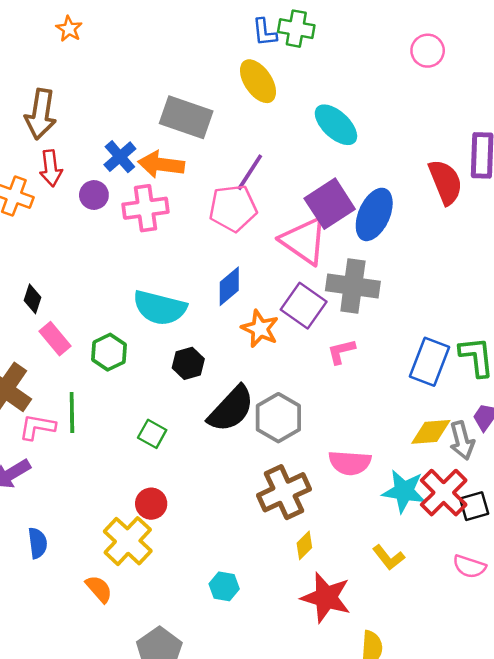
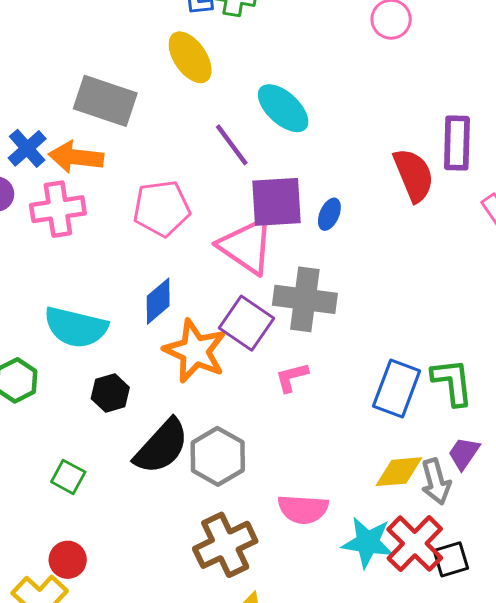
purple line: (250, 172) -> (232, 145), moved, turned -69
purple square: (330, 204) -> (276, 202), turned 30
blue ellipse: (374, 214) -> (329, 214), size x0.5
orange star: (260, 329) -> (195, 351), size x1.4

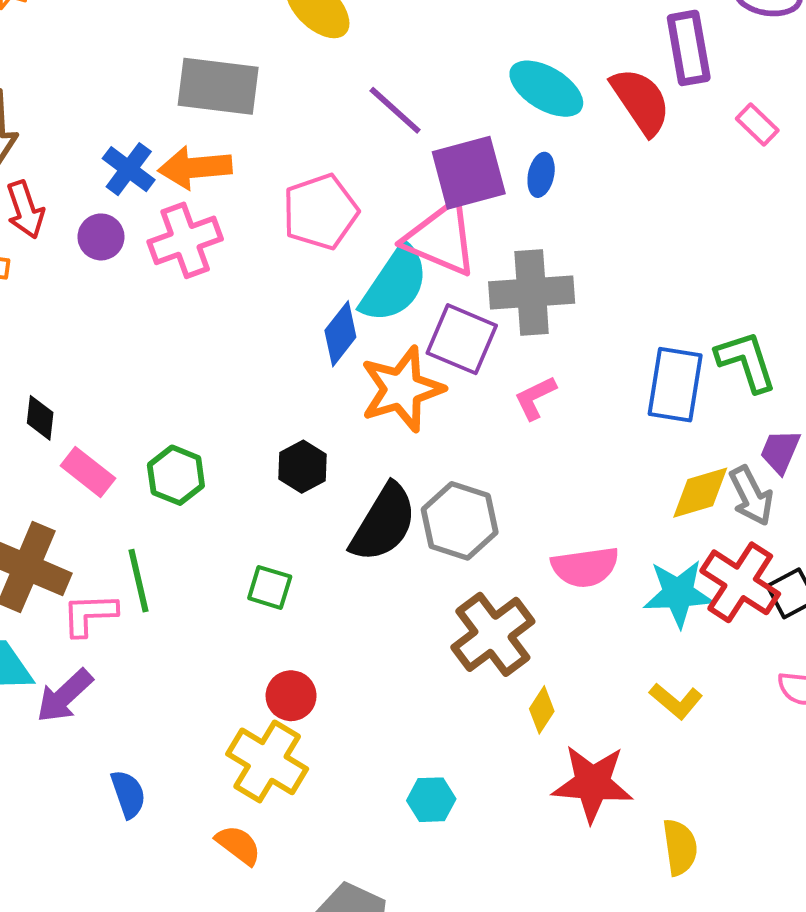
cyan ellipse: (283, 108) -> (546, 89), moved
cyan semicircle: (76, 327) -> (394, 284), moved, turned -58
orange star: (195, 351) -> (402, 389), turned -30

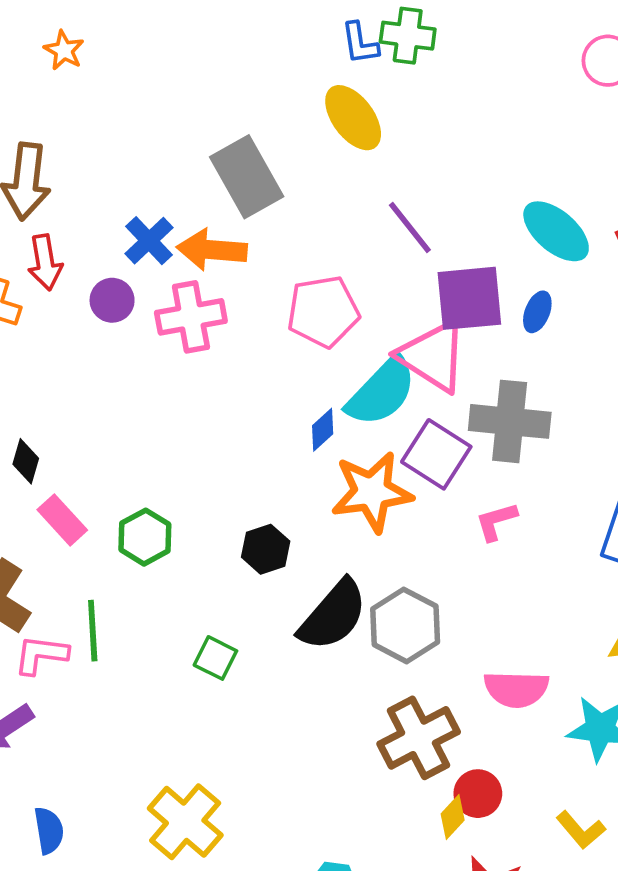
gray rectangle: (218, 86) -> (247, 177), turned 44
blue diamond: (340, 334) -> (323, 430), size x0.7
red circle: (291, 696) -> (478, 794), moved

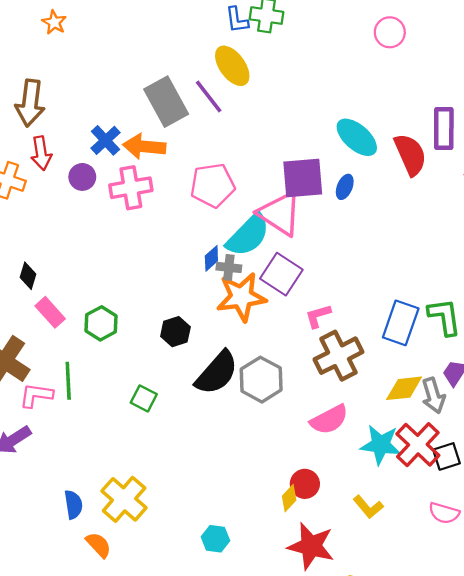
purple line: (410, 228) -> (209, 97), moved
gray cross: (510, 421) -> (229, 267), moved, size x0.5
pink semicircle: (516, 689) -> (329, 420), turned -30
brown cross: (419, 738) -> (338, 356), moved
blue semicircle: (49, 830) -> (73, 505), moved

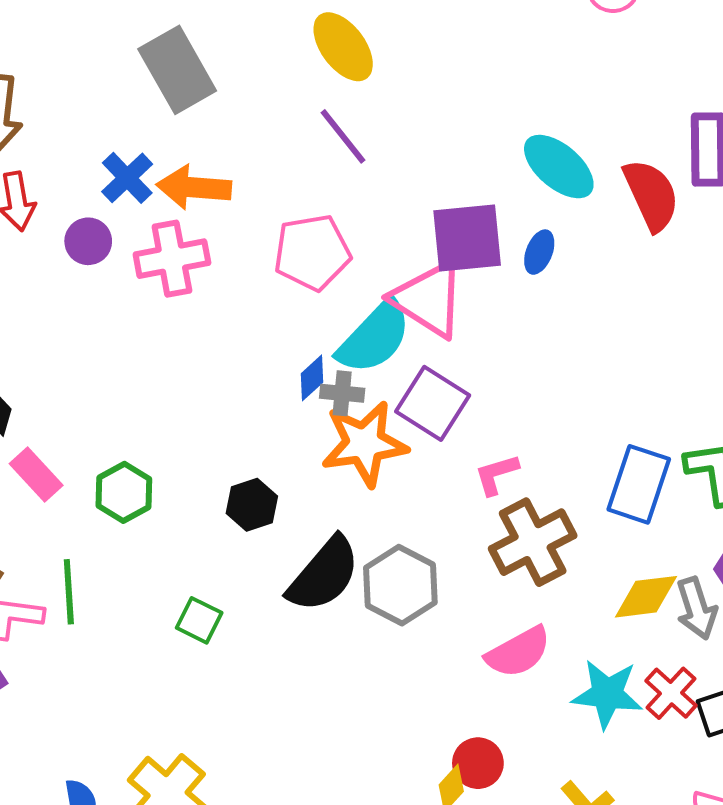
purple line: (209, 97) -> (343, 136), moved
gray rectangle: (166, 102) -> (177, 70), moved
red cross: (418, 445) -> (671, 693), size x0.7

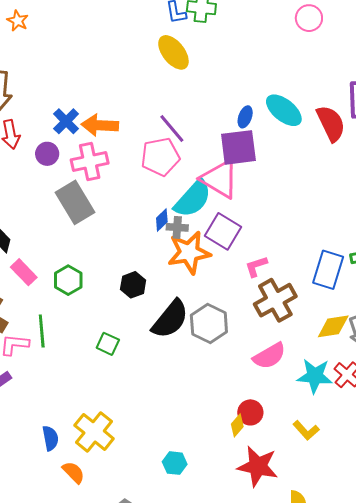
gray rectangle: (177, 70) -> (75, 202), moved
purple line: (343, 136) -> (172, 129), moved
blue ellipse: (539, 252) -> (245, 117), moved

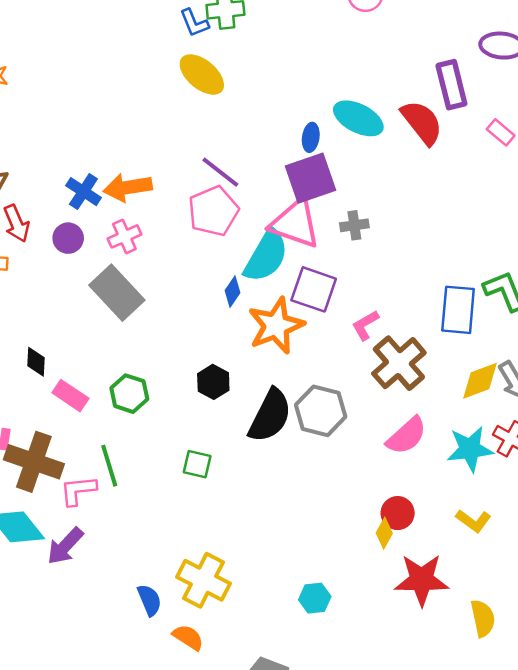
pink cross: (90, 162) -> (124, 236), size x0.7
gray cross: (177, 227) -> (354, 225), moved

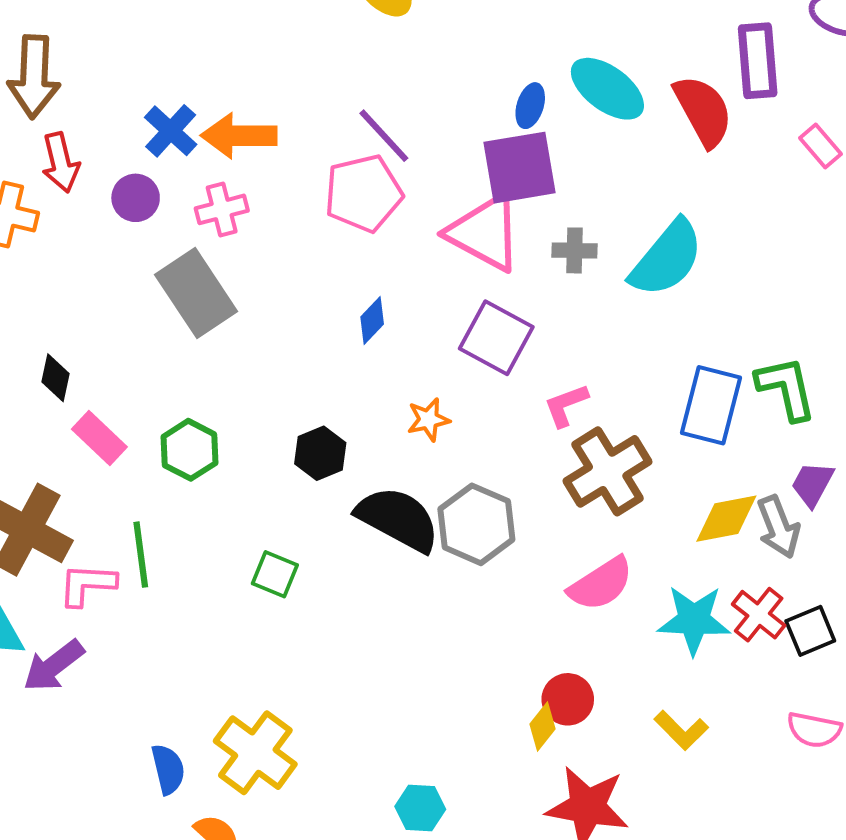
cyan semicircle: (266, 256) -> (667, 258), moved
orange star: (276, 326) -> (428, 420), moved, size x0.5
black semicircle: (270, 416) -> (398, 519), turned -98

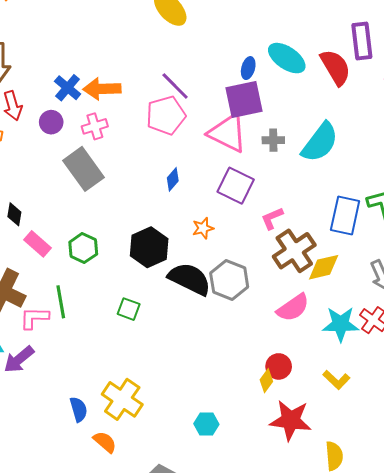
black hexagon: (320, 453) -> (149, 247), size x1.5
yellow diamond: (726, 519) -> (324, 267), moved

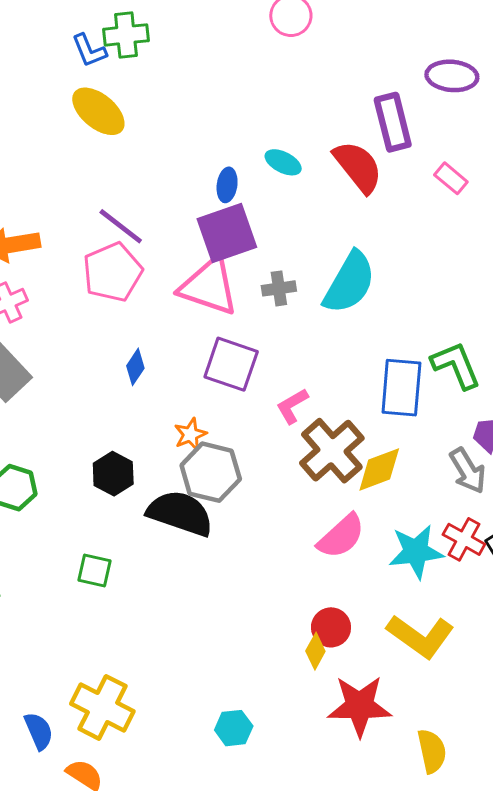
cyan ellipse: (287, 58) -> (283, 162), size x0.6
black hexagon: (149, 247) -> (113, 474), size x0.7
gray hexagon: (229, 280) -> (211, 472), moved
yellow L-shape: (336, 380) -> (420, 636), size x1.6

